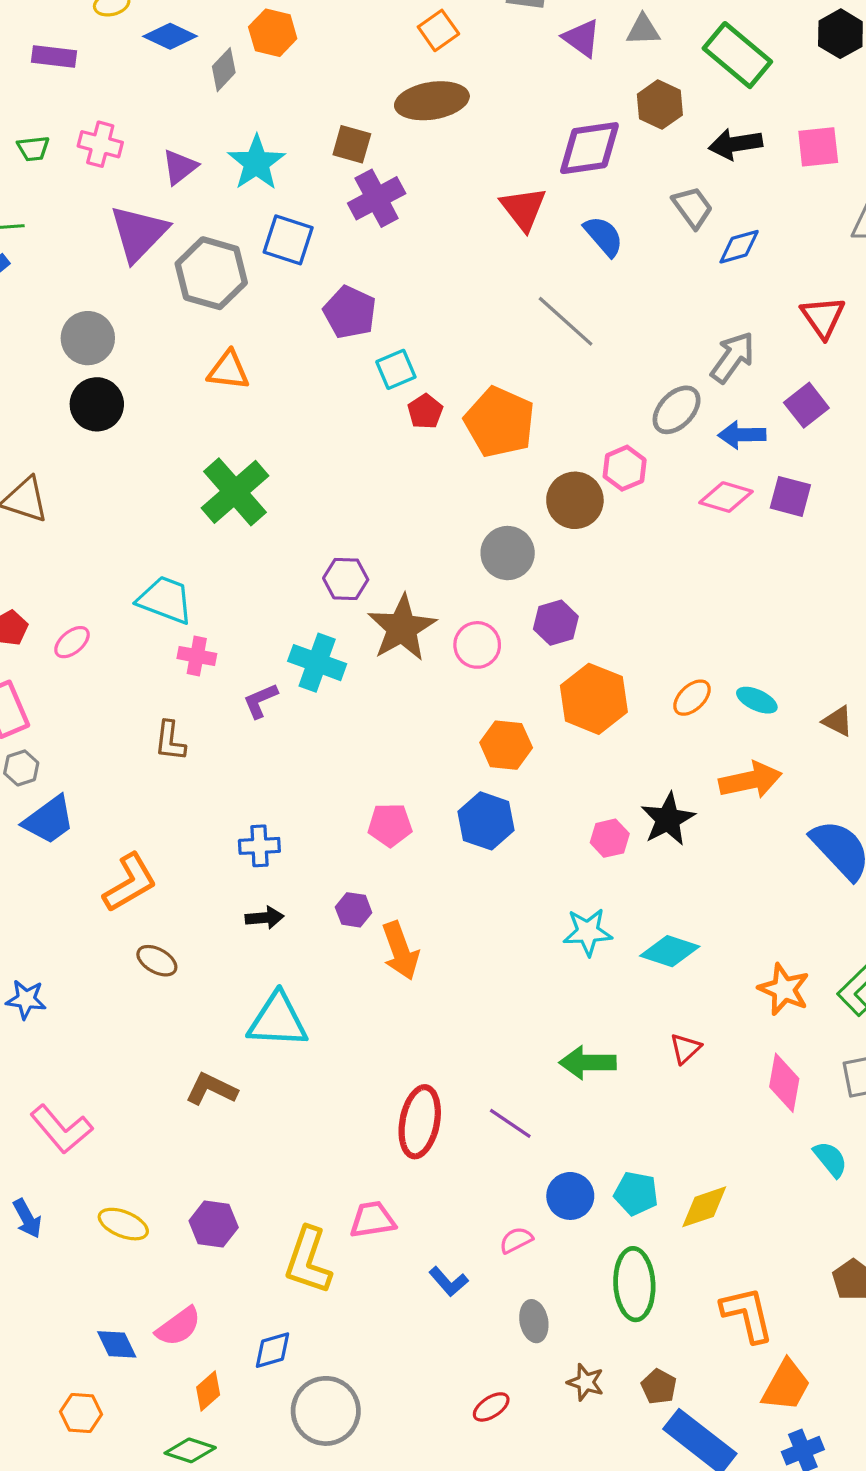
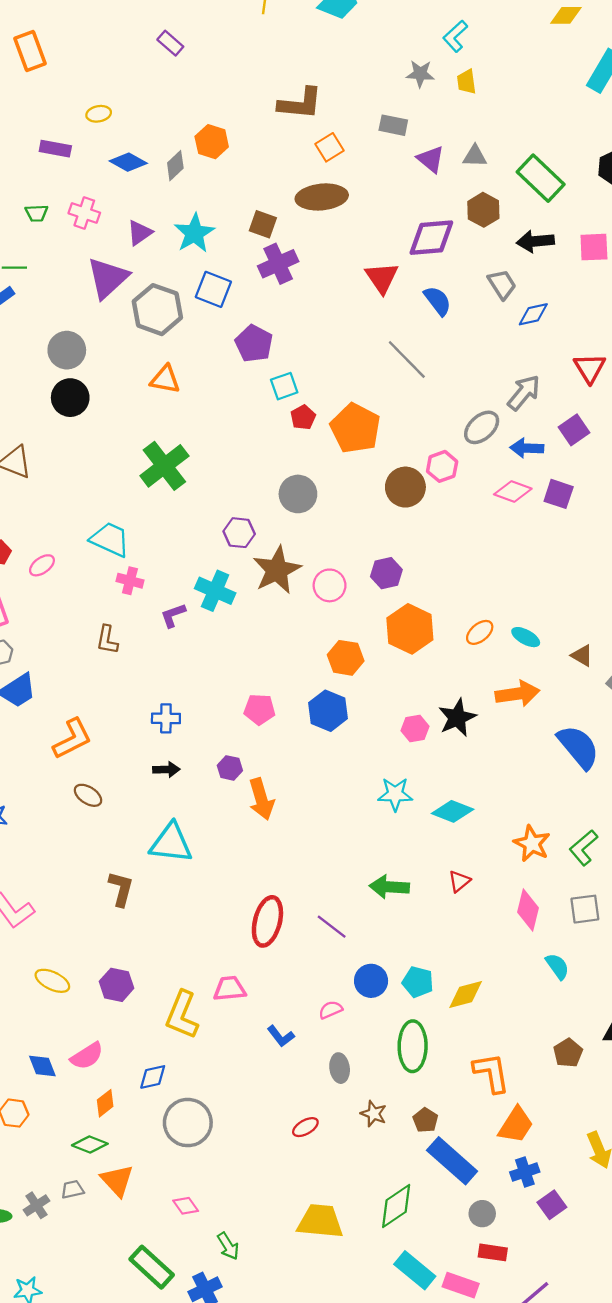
blue diamond: (170, 36) -> (128, 162), moved
gray circle: (508, 553) -> (298, 494), moved
brown L-shape: (211, 1089) -> (121, 889), turned 75

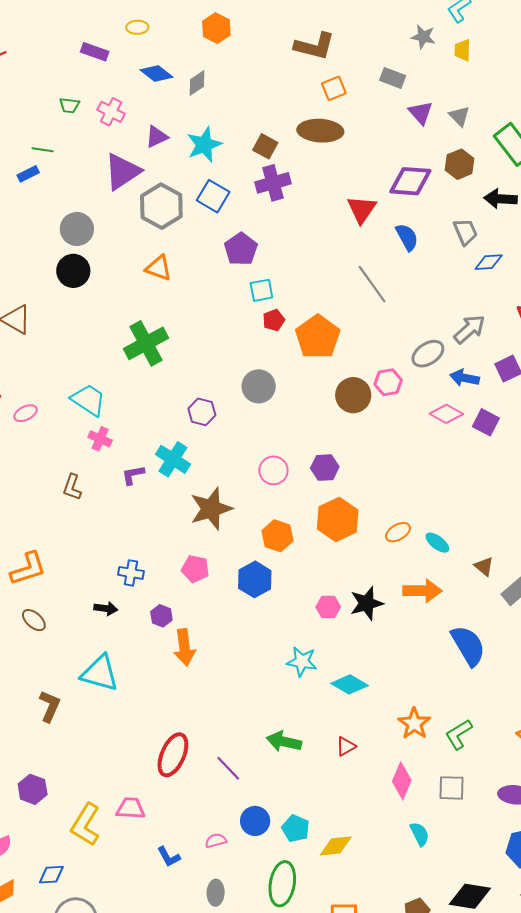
orange hexagon: (212, 142) -> (216, 28), moved
gray triangle: (475, 156) -> (459, 116), turned 35
brown star: (277, 570) -> (211, 509), moved
blue cross: (166, 718) -> (131, 573), moved

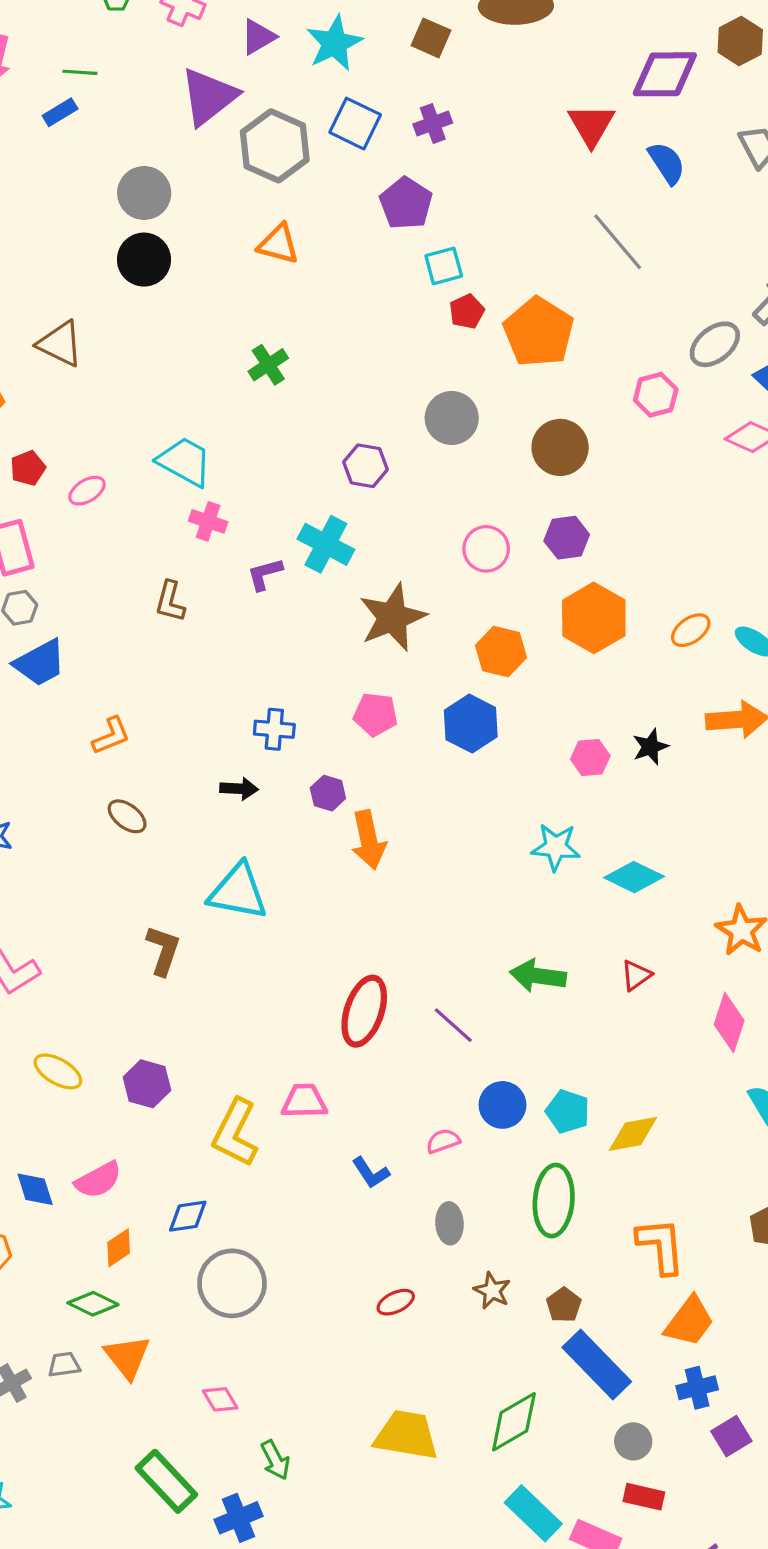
purple cross: (273, 183) -> (433, 124), moved, size x0.7
green cross: (146, 343) -> (268, 365), size x0.6
brown circle: (353, 395) -> (560, 447), moved
orange L-shape: (28, 569) -> (111, 736), size x0.7
black star: (367, 603) -> (650, 747), size x0.7

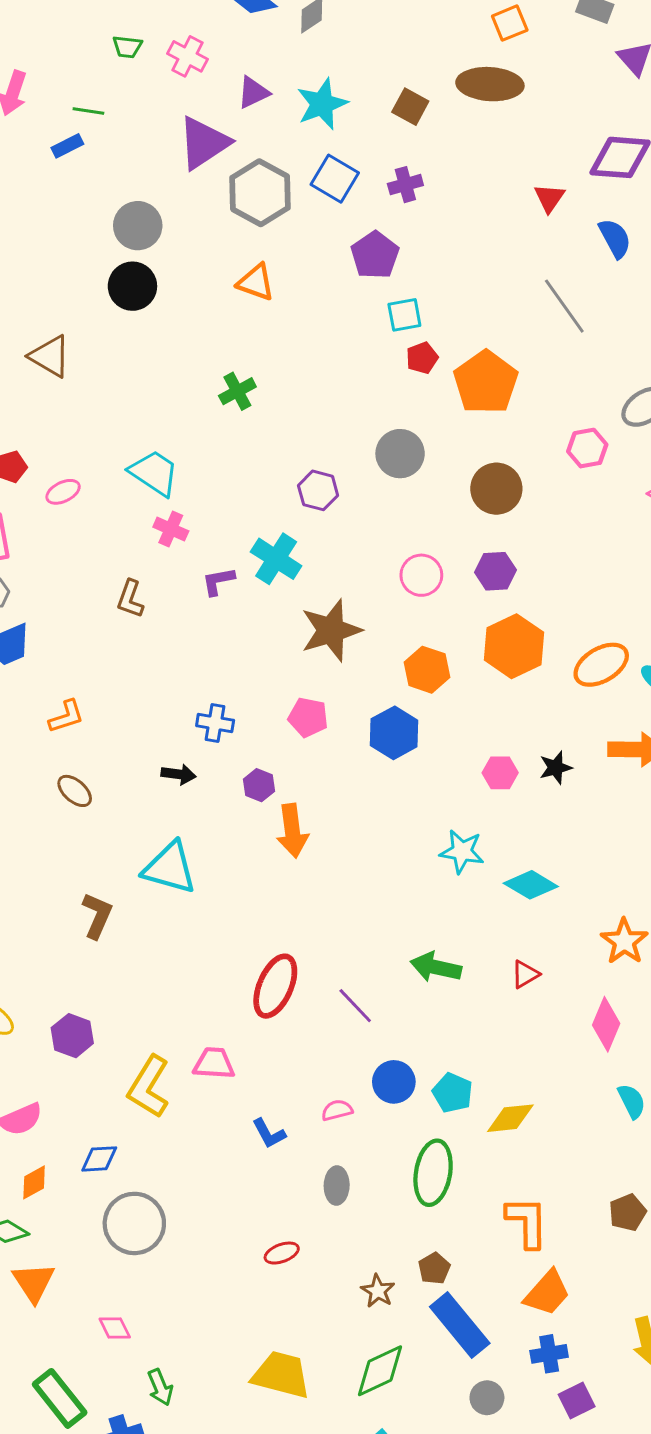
red triangle: (591, 125) -> (549, 198), size x0.7
orange ellipse: (691, 630) -> (601, 665), size x1.5
brown star: (492, 1291) -> (378, 1291), moved

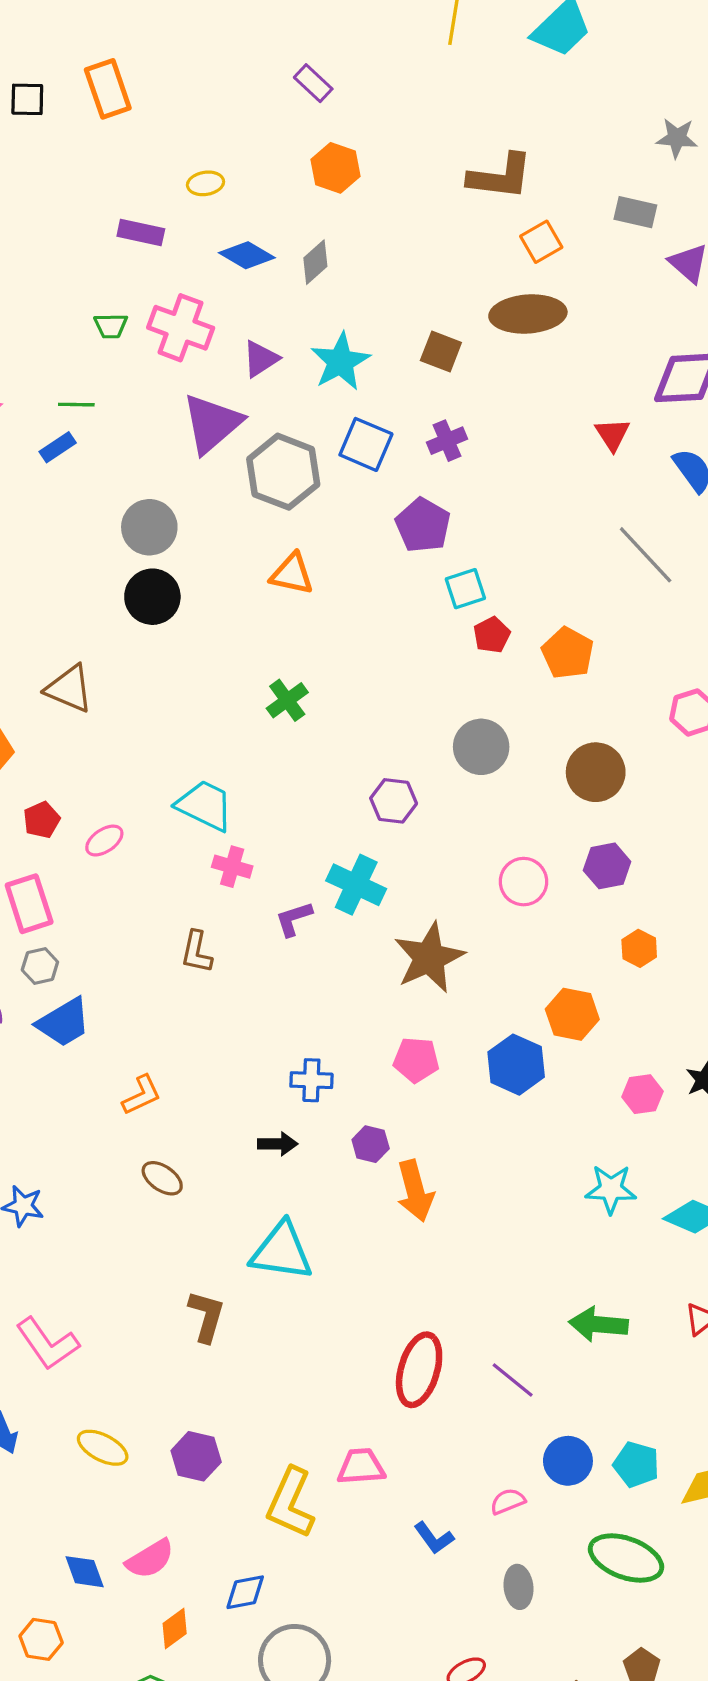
pink cross: (187, 56) -> (181, 328), size x1.4
orange pentagon: (486, 382) -> (568, 653), size x0.7
orange hexagon: (514, 646) -> (639, 948), size x0.5
orange hexagon: (427, 670) -> (572, 1014), moved
green ellipse: (433, 1173) -> (626, 1558), turned -72

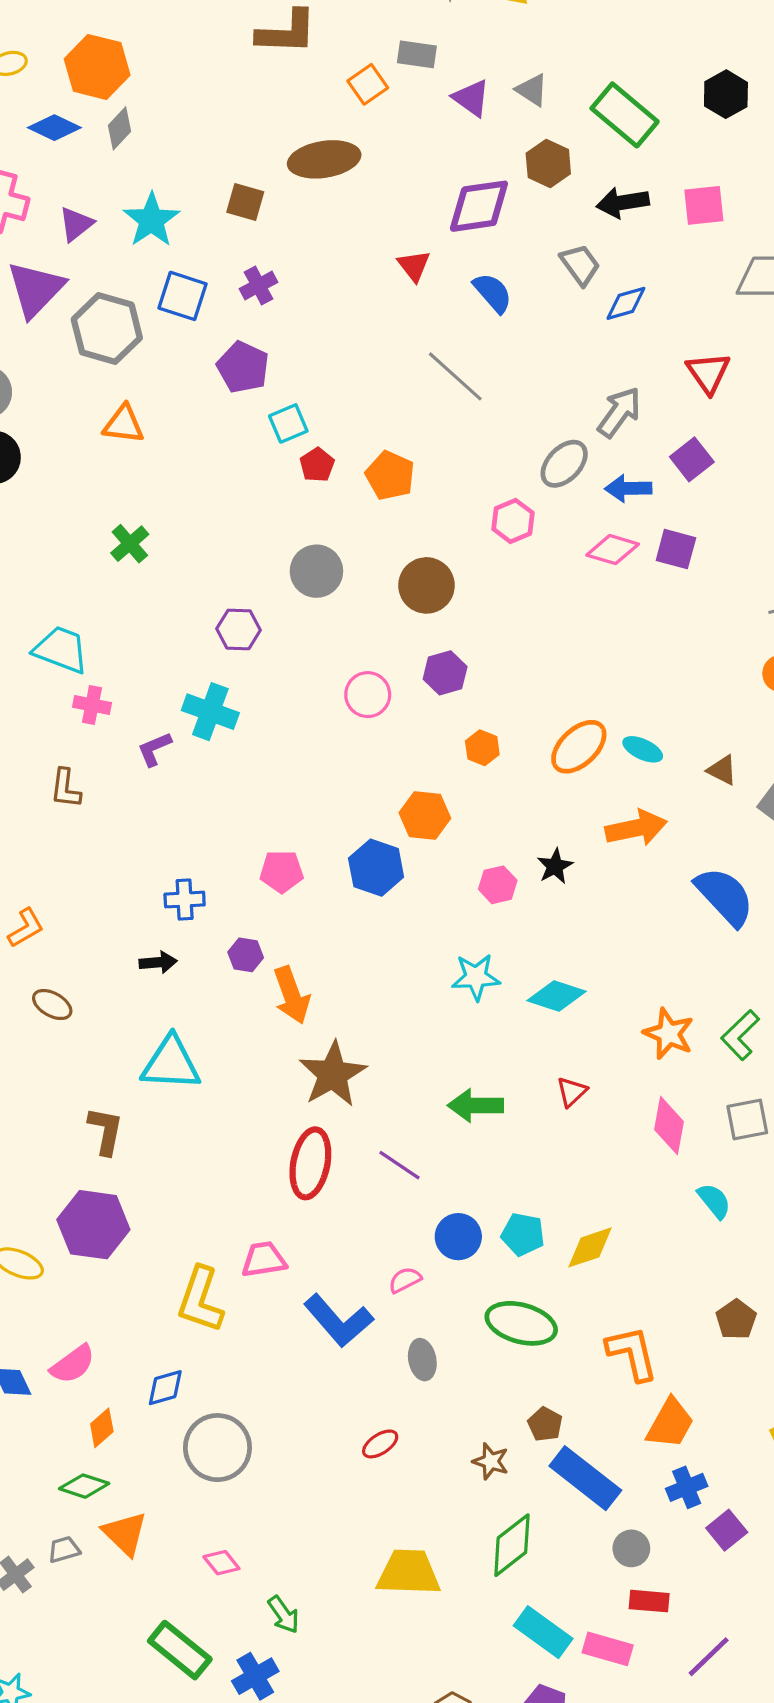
orange hexagon: (335, 168) -> (97, 67), moved, size x1.4
orange square: (541, 242) -> (368, 84), moved
brown star: (429, 958) -> (333, 1074), moved
purple hexagon: (196, 1456) -> (93, 1225), moved, size x1.5
blue L-shape: (434, 1538) -> (338, 1321), size x1.8

